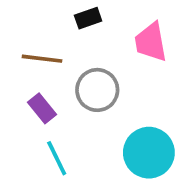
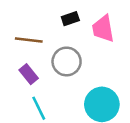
black rectangle: (88, 18) -> (70, 19), moved

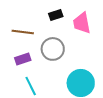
purple rectangle: (29, 74) -> (23, 59), turned -70

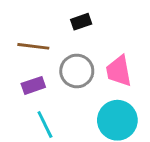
pink trapezoid: (82, 23) -> (119, 71), moved

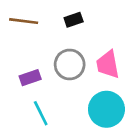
brown line: (33, 46) -> (24, 21), moved

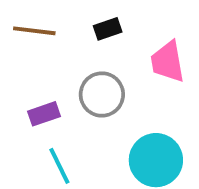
pink trapezoid: (108, 64) -> (167, 62), moved

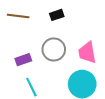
pink trapezoid: (167, 62) -> (87, 53), moved

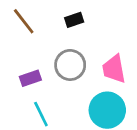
brown line: (18, 16) -> (24, 21), turned 45

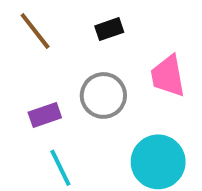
pink trapezoid: (114, 69) -> (168, 76), moved

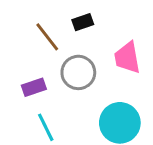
brown line: (35, 31) -> (47, 37), moved

